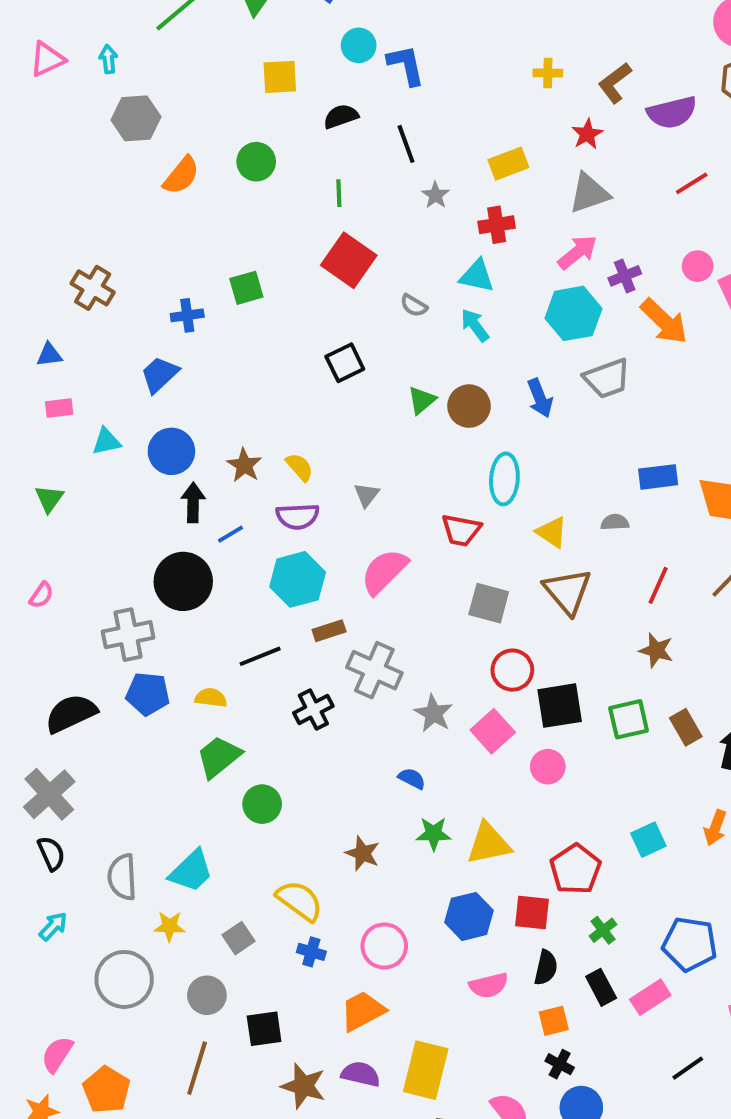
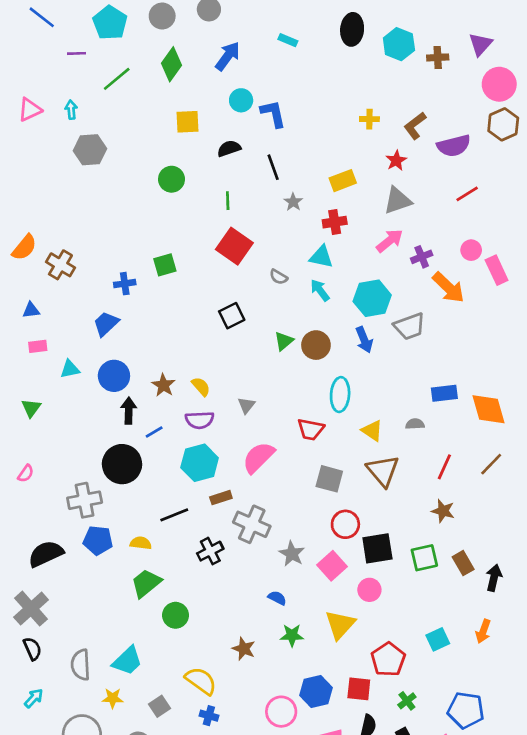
orange semicircle: (181, 175) -> (24, 247), moved
cyan hexagon: (573, 313) -> (372, 298), moved
yellow triangle: (489, 844) -> (340, 625), moved, turned -36
pink circle: (384, 946) -> (281, 712), moved

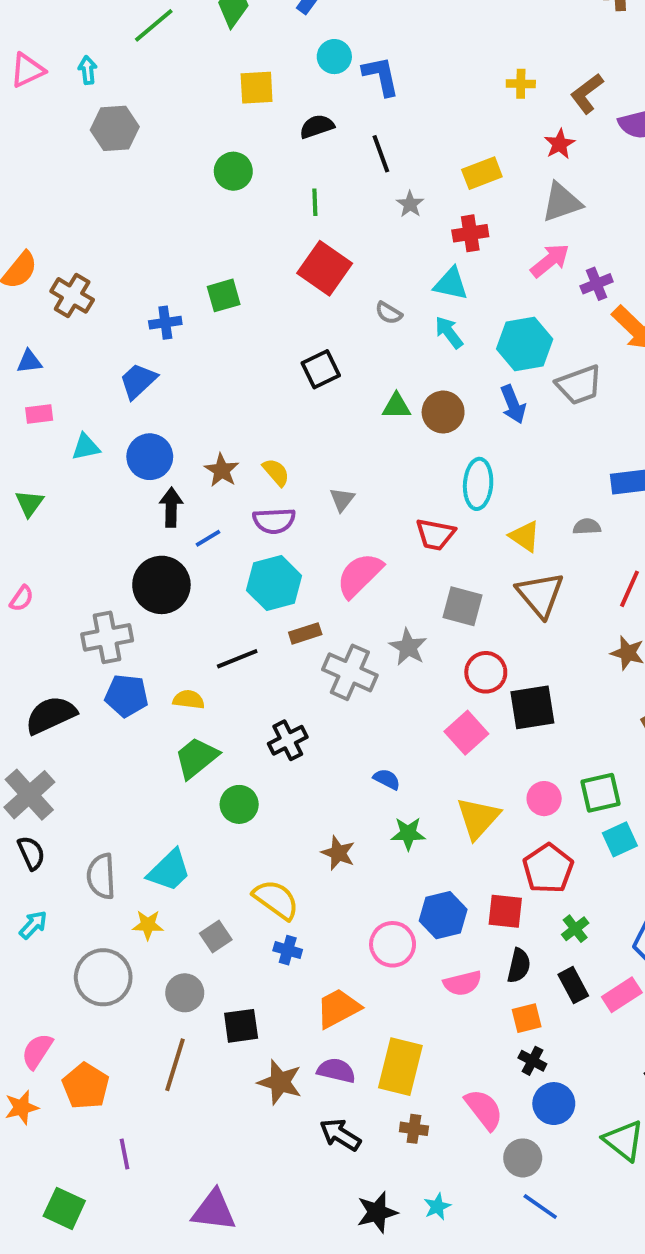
green triangle: (284, 341) -> (396, 406), turned 40
black cross: (210, 551) -> (288, 740), moved
gray star: (292, 554) -> (408, 647), moved
green square: (424, 558) -> (600, 793), moved
pink circle: (369, 590) -> (544, 799), moved

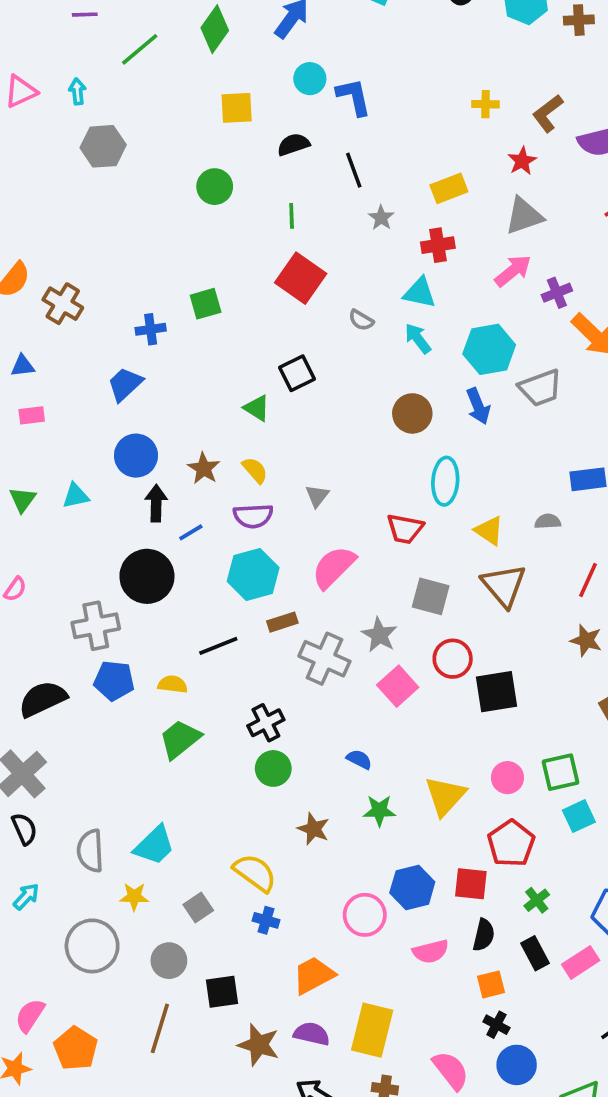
green triangle: (396, 406) -> (257, 408), moved, turned 32
cyan triangle: (86, 447) -> (76, 496), moved
pink square: (466, 733) -> (398, 686), moved
green circle: (239, 804) -> (273, 768), moved

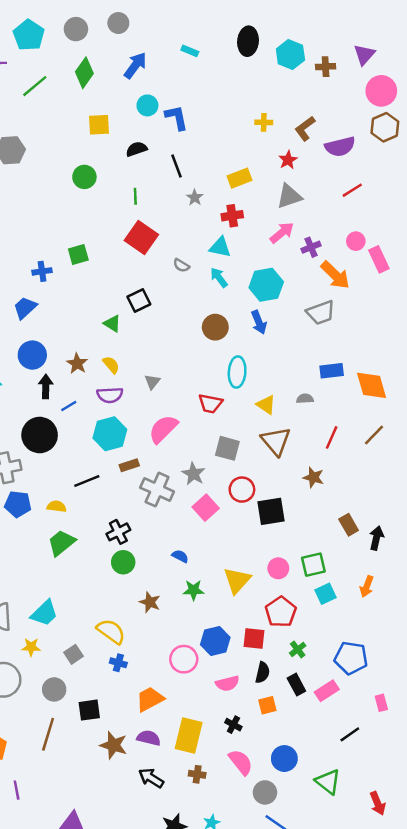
gray trapezoid: (540, 388) -> (321, 313), moved
brown star: (586, 640) -> (313, 477), moved
black cross: (496, 1025) -> (233, 725), moved

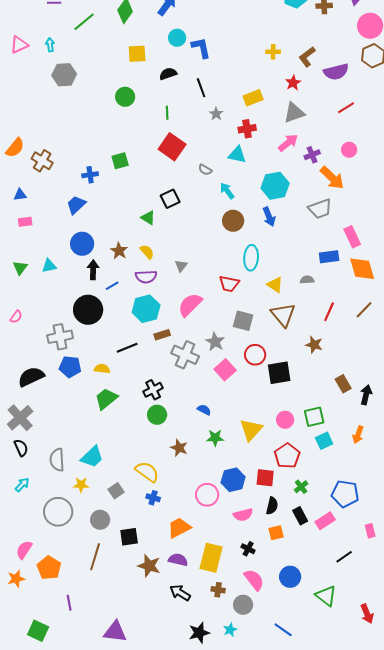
pink rectangle: (379, 259) -> (352, 237), moved
cyan arrow: (219, 277) -> (227, 191), moved
gray circle: (265, 792) -> (243, 605), moved

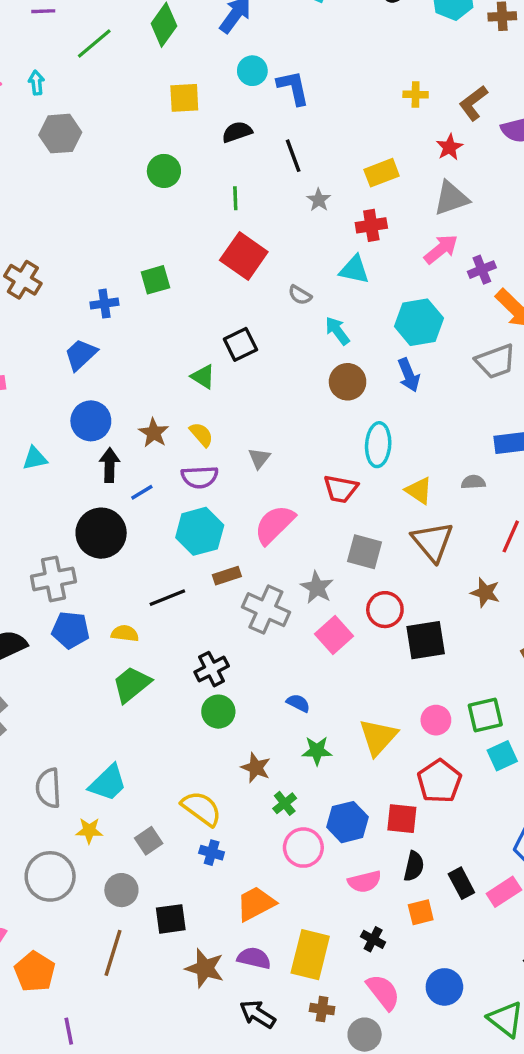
green cross: (301, 487) -> (285, 803), moved

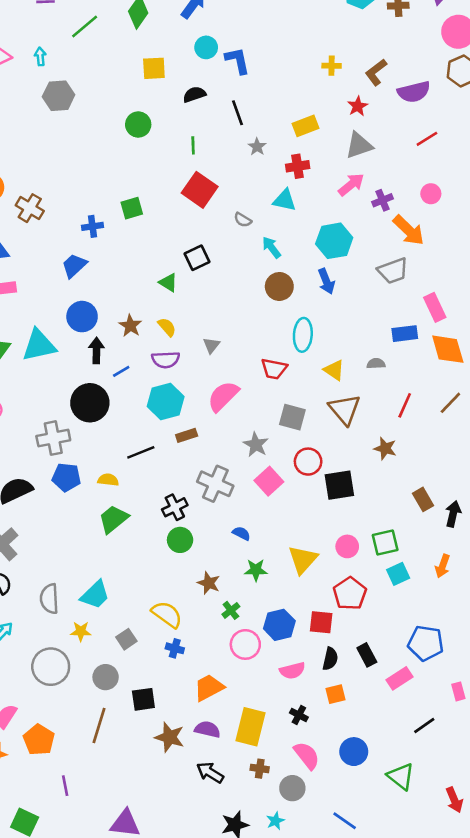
cyan triangle: (35, 458) -> (39, 345), size x1.8
gray cross: (266, 610) -> (215, 484), moved
black rectangle: (461, 883) -> (367, 655), moved

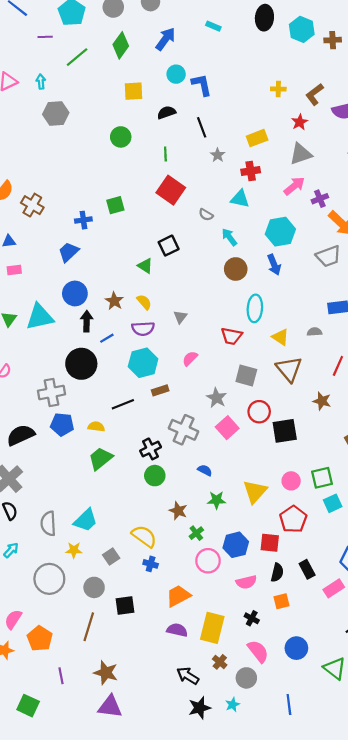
pink semicircle: (223, 396) -> (190, 358), size x0.6
brown star: (170, 737) -> (106, 673), moved
brown cross: (260, 769) -> (220, 662), turned 32
black arrow: (210, 772) -> (188, 676), moved
blue line: (345, 821) -> (289, 705), turned 48

